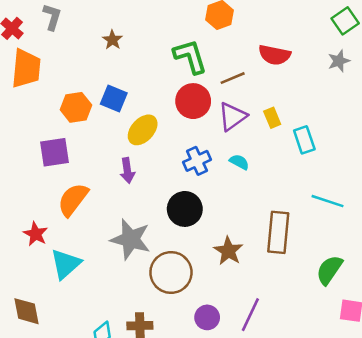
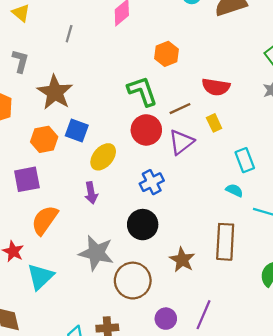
brown star: (112, 40) -> (55, 92), moved, size x2.0
yellow rectangle: (272, 118) -> (214, 123), moved
cyan semicircle: (239, 162) -> (234, 190), moved

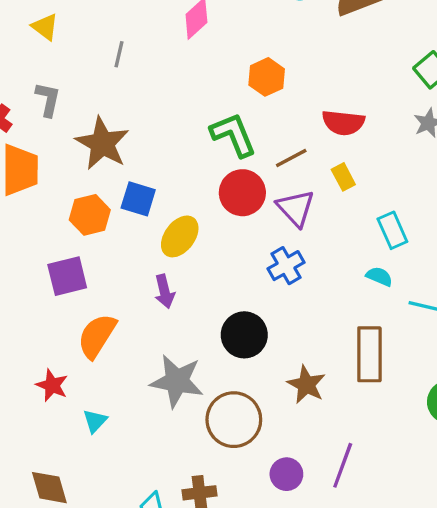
purple triangle: (181, 142) -> (296, 208), turned -32
blue cross: (152, 182) -> (286, 266), moved
cyan triangle: (40, 277) -> (95, 421), size x0.6

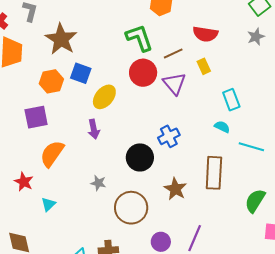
blue cross: (286, 266) -> (169, 136), moved
gray star: (177, 381) -> (98, 183), size x0.5

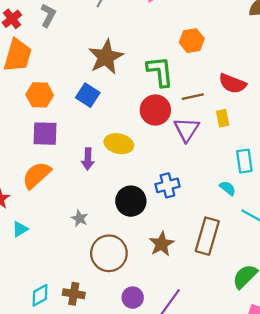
brown star: (61, 39) -> (106, 57), moved
orange hexagon: (51, 81) -> (40, 95), moved
yellow ellipse: (104, 97) -> (119, 144), moved, turned 50
purple square: (36, 117) -> (45, 134), moved

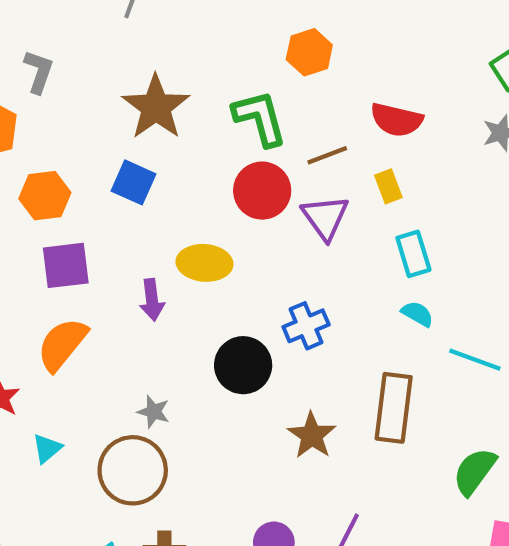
gray L-shape: (48, 15) -> (39, 72), moved
cyan rectangle: (244, 161) -> (413, 254), moved
brown circle: (109, 253) -> (133, 470), moved

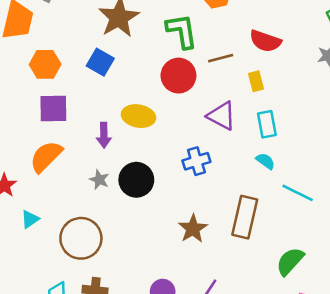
purple triangle: (325, 217) -> (222, 116), moved, turned -32
black circle: (243, 365) -> (136, 180), moved
gray star: (154, 412) -> (99, 180), moved

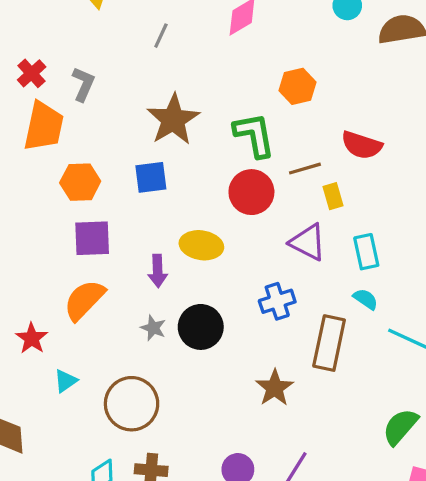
blue square: (100, 62) -> (151, 177), turned -36
yellow rectangle: (256, 81) -> (333, 196), moved
brown rectangle: (245, 217) -> (329, 343), moved

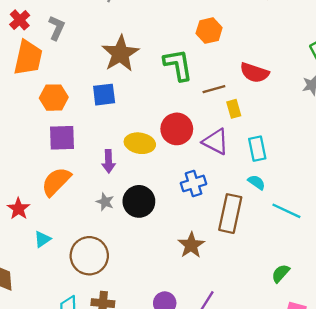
red circle: (251, 192) -> (177, 129), moved
green semicircle: (400, 427) -> (281, 273), size x0.7

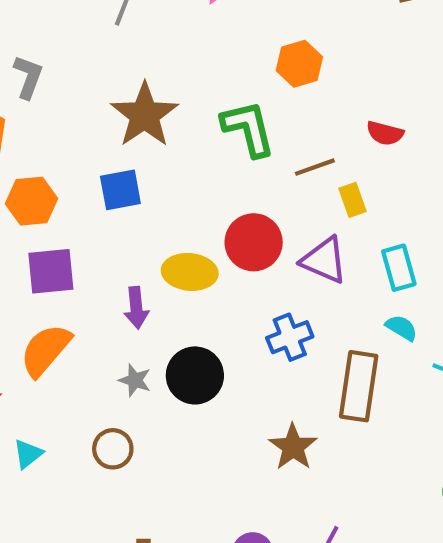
red semicircle: (254, 73) -> (385, 133), size x0.7
brown circle: (89, 256) -> (113, 449), moved, size x0.6

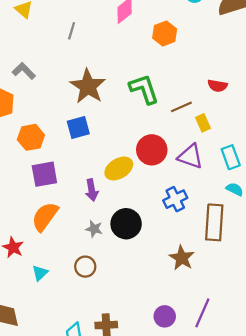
orange hexagon: (299, 64) -> (165, 34), moved
gray L-shape: (28, 77) -> (24, 71), turned -60
yellow ellipse: (190, 272) -> (119, 168), turned -32

